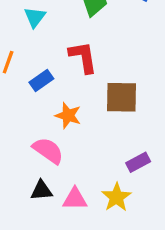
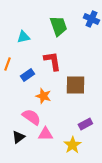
cyan triangle: (35, 17) -> (23, 37), turned 40
black triangle: (41, 191) -> (18, 137), moved, turned -32
pink triangle: (75, 199) -> (45, 134), moved

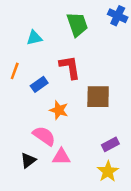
yellow star: (72, 145) -> (108, 171), moved

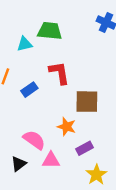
green trapezoid: (77, 24) -> (50, 31), moved, turned -65
orange star: (59, 110) -> (66, 127), moved
purple rectangle: (110, 144) -> (84, 148), moved

